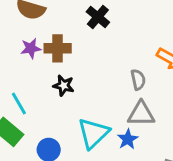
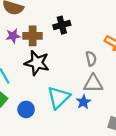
black cross: (98, 17) -> (62, 25), moved, turned 35
black star: (64, 86) -> (37, 63), size x1.6

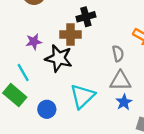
purple star: (13, 36) -> (34, 42), moved
brown cross: (33, 36) -> (71, 35), moved
blue star: (83, 102) -> (124, 102), moved

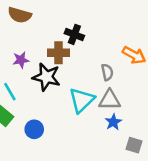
black cross: (86, 17) -> (74, 34), turned 36
cyan triangle: (82, 96) -> (82, 100), moved

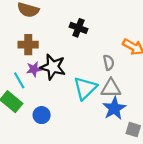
brown cross: (59, 53) -> (28, 45), moved
purple star: (21, 60) -> (34, 69), moved
blue star: (113, 122) -> (114, 108), size x1.5

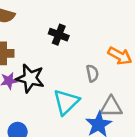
gray triangle: (111, 88) -> (111, 107), moved

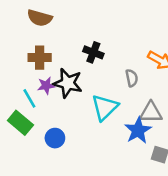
black cross: (59, 35) -> (93, 52), moved

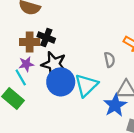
black cross: (93, 52) -> (46, 37), moved
purple star: (46, 86) -> (26, 64), moved
blue circle: (55, 138) -> (61, 82), moved, size x1.6

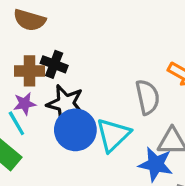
gray semicircle: (110, 60) -> (148, 97), size x1.5
blue star: (115, 105) -> (156, 164), turned -30

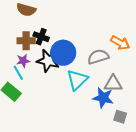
gray semicircle: (148, 97) -> (98, 57), turned -95
blue circle: (75, 130) -> (63, 53), moved

